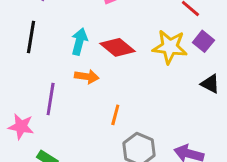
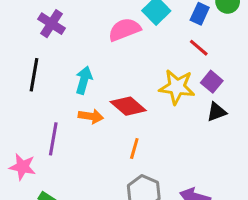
red diamond: (117, 47) -> (128, 106), moved
black triangle: (210, 84) -> (217, 112), moved, turned -48
orange line: (115, 115) -> (134, 149), moved

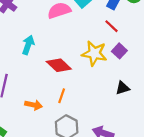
black triangle: (217, 112) -> (123, 88), moved
orange arrow: (91, 116) -> (34, 105), moved

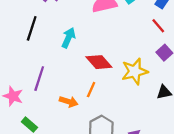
yellow star: (94, 53) -> (135, 71), moved, turned -30
orange line: (62, 96) -> (91, 90), moved

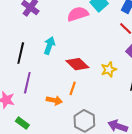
black line: (32, 28) -> (21, 53), moved
yellow star: (135, 71) -> (109, 69), size x0.7

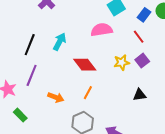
pink semicircle: (78, 14) -> (102, 30), moved
yellow star: (109, 69) -> (122, 62), moved
orange line: (73, 88) -> (88, 93), moved

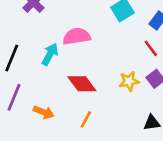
pink semicircle: (102, 30) -> (77, 36), moved
orange arrow: (56, 97) -> (44, 112), moved

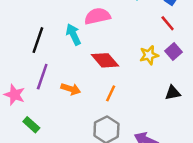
cyan arrow: (50, 54) -> (73, 34), turned -50

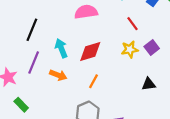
red line: (168, 23) -> (133, 24), moved
cyan arrow: (73, 34) -> (61, 48), moved
red diamond: (105, 60) -> (90, 52), turned -70

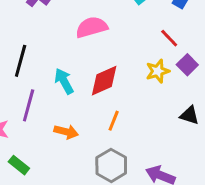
red line: (133, 24) -> (169, 38), moved
orange arrow: (58, 75) -> (66, 132), moved
black triangle: (149, 84) -> (189, 115), turned 32

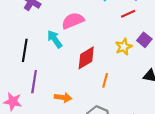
red line: (169, 38) -> (128, 14), moved, turned -64
cyan arrow: (64, 81) -> (55, 39), moved
orange line: (114, 121) -> (105, 80), moved

